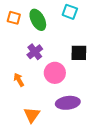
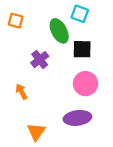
green ellipse: (38, 20) -> (59, 31), moved
black square: (79, 53) -> (82, 49), moved
pink circle: (55, 73) -> (85, 84), moved

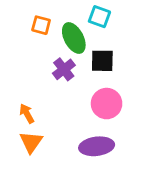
orange square: (16, 21) -> (41, 25), moved
purple cross: (40, 60) -> (64, 69), moved
orange triangle: (36, 132) -> (31, 142), moved

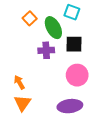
orange square: (41, 25) -> (30, 18), turned 32
purple cross: (64, 69) -> (46, 50), turned 35

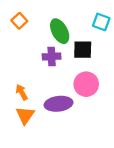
cyan square: (72, 12) -> (101, 22), moved
orange square: (30, 18) -> (19, 21), moved
purple ellipse: (70, 106) -> (59, 104), moved

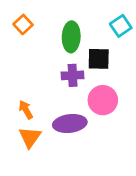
cyan square: (101, 22) -> (121, 26), turned 36
green ellipse: (60, 31) -> (71, 37), turned 30
purple cross: (52, 56) -> (73, 75), moved

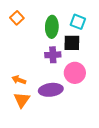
cyan square: (121, 26) -> (78, 22), moved, turned -35
orange arrow: (26, 110) -> (19, 80), turned -40

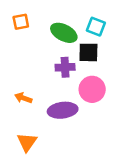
orange square: (17, 18) -> (21, 22), turned 32
green ellipse: (52, 27) -> (64, 33), turned -65
orange triangle: (22, 100) -> (27, 142), moved

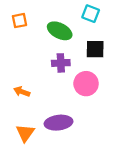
cyan square: (96, 27) -> (91, 14), moved
black square: (88, 52) -> (95, 49), moved
purple ellipse: (63, 110) -> (59, 123), moved

